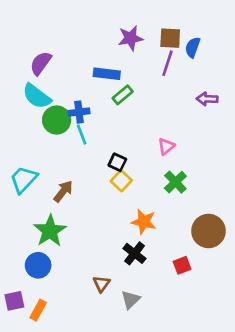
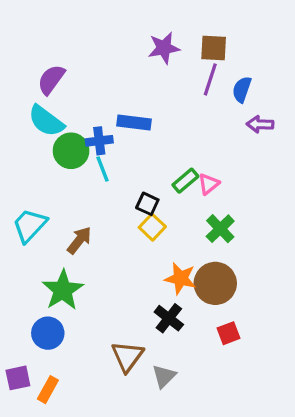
blue semicircle: (193, 47) -> (242, 89), moved
blue rectangle: (107, 74) -> (134, 123), moved
green rectangle: (123, 95) -> (185, 181), moved
brown circle: (208, 231) -> (215, 283), moved
brown triangle: (101, 284) -> (127, 356), size x1.5

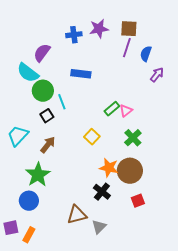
purple semicircle: (51, 79) -> (42, 53), moved
purple arrow: (260, 124) -> (157, 75), turned 126
blue cross: (99, 141) -> (74, 35), moved
black square: (147, 204) -> (47, 116), moved, turned 32
brown triangle: (127, 356) -> (77, 215), turned 40

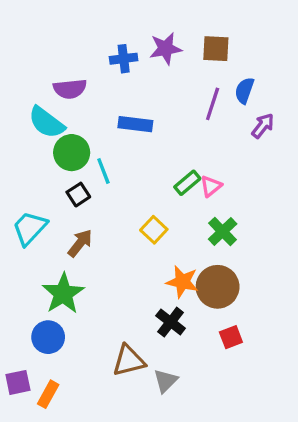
purple line: (127, 48) -> (213, 104), moved
purple semicircle: (42, 53) -> (70, 89), turned -132

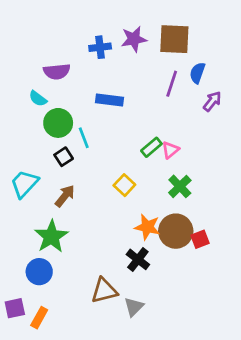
brown square: (216, 49) -> (174, 39), size x1.4
cyan semicircle: (46, 122) -> (38, 99), size x0.6
red square: (231, 337) -> (200, 239), moved

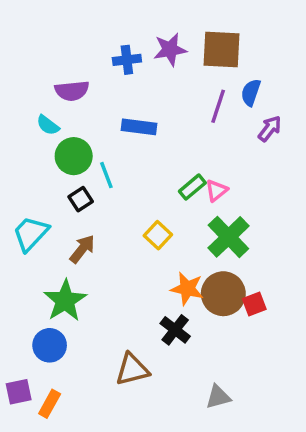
green cross: (180, 186) -> (228, 237), size x1.4
gray triangle: (134, 307) -> (218, 397), moved, turned 30

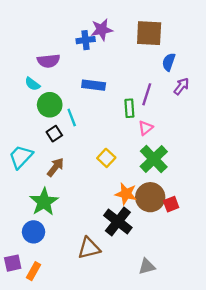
purple star: (170, 49) -> (102, 30), moved
purple line: (218, 106) -> (147, 94), moved
green rectangle: (192, 187) -> (129, 108), moved, turned -54
black cross: (175, 330) -> (118, 221), size x1.4

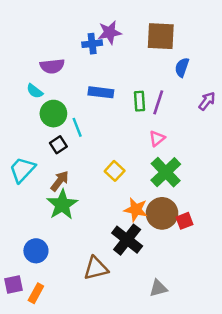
purple arrow: (181, 86) -> (207, 101), moved
green rectangle: (129, 108) -> (140, 101), moved
green star: (44, 202) -> (62, 205), moved

